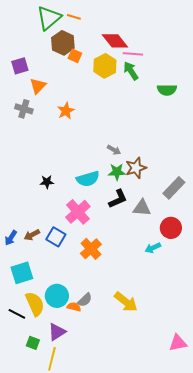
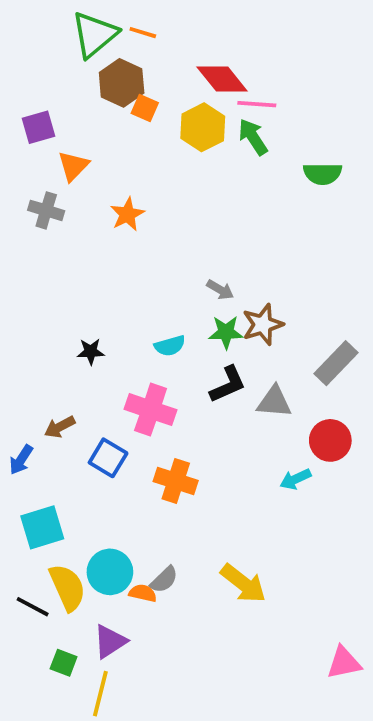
cyan semicircle: (88, 179) -> (170, 346), size x0.7
pink cross: (78, 212) -> (151, 410), turned -30
brown arrow: (32, 235) -> (60, 427), moved
orange cross: (91, 249) -> (176, 481), turned -30

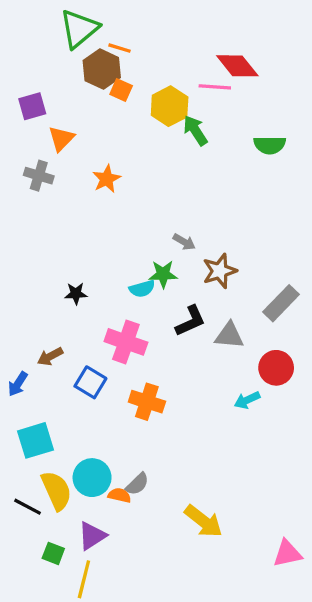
orange line: (143, 33) -> (119, 48), moved
red diamond: (222, 79) -> (237, 66), moved
green arrow: (253, 137) -> (195, 130), moved
green star: (226, 332) -> (163, 274), moved
yellow arrow: (243, 583) -> (203, 521), moved

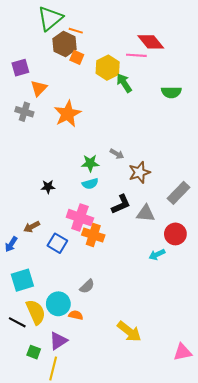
orange star: (107, 179) -> (68, 114), size x1.5
green star: (163, 274) -> (90, 163), moved
orange cross: (147, 402) -> (93, 235), moved
gray semicircle: (137, 484) -> (87, 286), moved

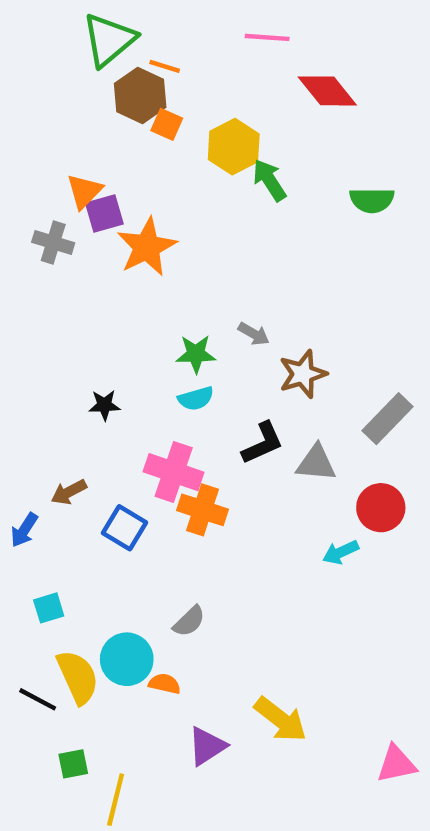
pink line: (136, 55) -> (267, 37), moved
purple square: (20, 68) -> (104, 214), moved
cyan square: (22, 280) -> (49, 608), size x0.6
purple triangle: (58, 341) -> (207, 746), moved
green square: (34, 352) -> (73, 764), turned -32

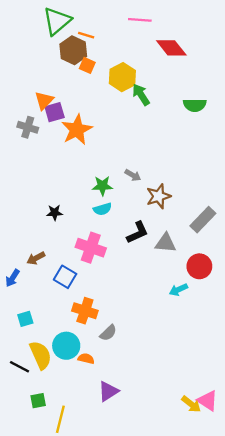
orange cross: (202, 510) -> (85, 311), moved
gray semicircle: (189, 621) -> (108, 333), moved
yellow arrow: (280, 719) -> (191, 404), moved, size x0.7
pink triangle: (396, 764) -> (208, 401), turned 45

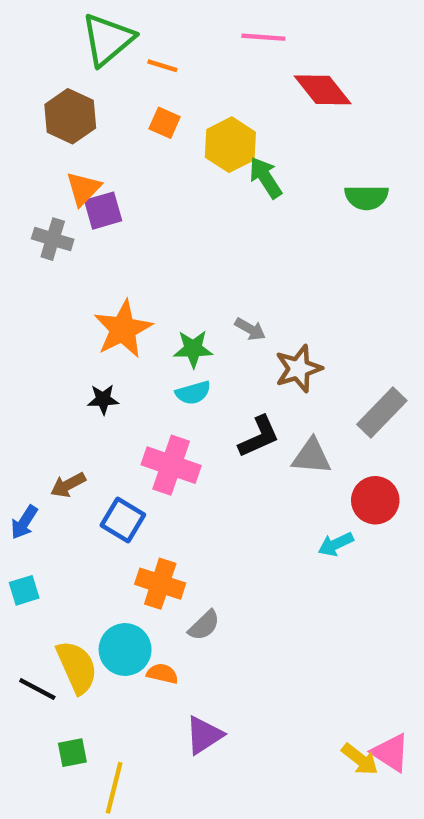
brown hexagon: (73, 50) -> (70, 116), moved
orange star: (77, 130) -> (123, 329), moved
cyan square: (25, 319) -> (24, 590), moved

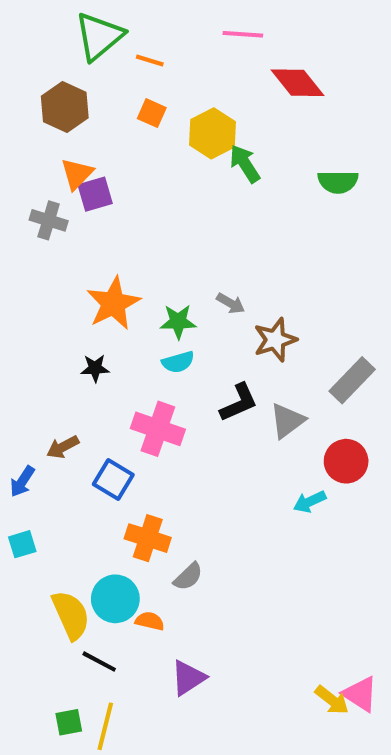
gray triangle: (312, 456) -> (287, 421), turned -42
black line: (37, 689) -> (99, 662), moved
green square: (72, 753) -> (69, 722), moved

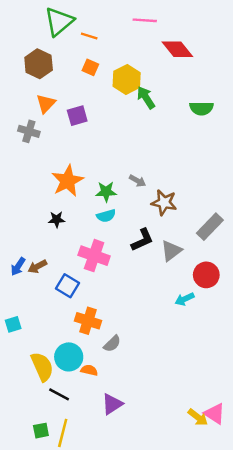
purple square: (95, 194) -> (77, 116), moved
brown star: (275, 340) -> (164, 203), turned 30
blue arrow: (22, 481) -> (18, 266), moved

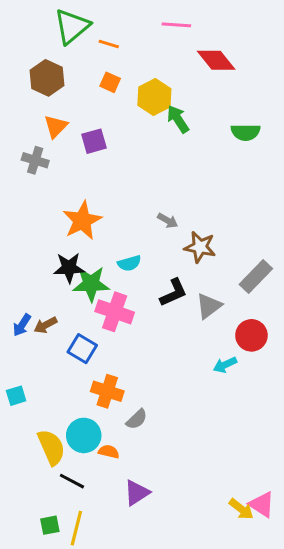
green star: (106, 192) -> (91, 284), moved, size x1.4
black star: (57, 219) -> (69, 268), size x1.5

